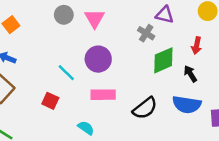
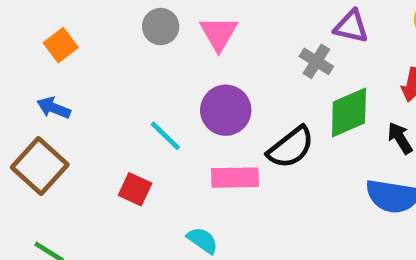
black semicircle: (145, 108) -> (291, 147), moved

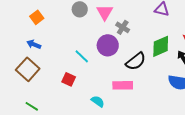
gray cross: (316, 61) -> (123, 27), moved
pink rectangle: (235, 178) -> (123, 85), moved

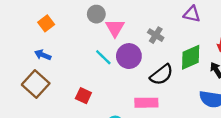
pink triangle: (105, 12) -> (115, 28), moved
gray cross: (123, 27) -> (156, 35), moved
cyan line: (82, 56) -> (103, 57), moved

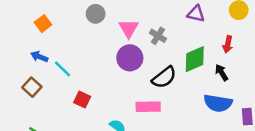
pink triangle: (115, 28) -> (129, 28), moved
cyan line: (103, 57) -> (63, 69), moved
brown square: (36, 84) -> (32, 87), size x0.7

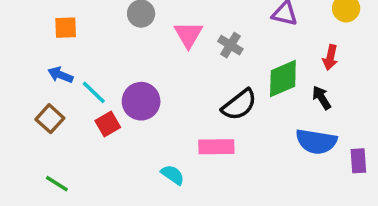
orange square: (43, 24) -> (66, 28), turned 35
purple circle: (130, 58) -> (141, 101), moved
red square: (82, 99) -> (108, 124), moved, turned 35

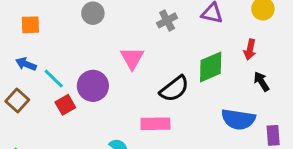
pink triangle: (188, 35) -> (132, 58), moved
gray cross: (230, 45) -> (167, 20), moved, turned 30
black arrow: (322, 98) -> (261, 82), moved

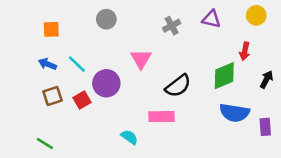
green diamond: (211, 67) -> (224, 76), moved
cyan line: (54, 79) -> (77, 64), moved
black arrow: (261, 82) -> (266, 79), moved, turned 60
brown square: (17, 100) -> (53, 96), moved, turned 30

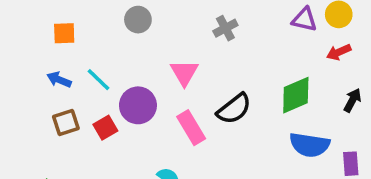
purple triangle: (211, 19) -> (304, 20), moved
red arrow: (245, 51) -> (339, 52), moved, turned 54
pink rectangle: (161, 117) -> (191, 128), moved, turned 60

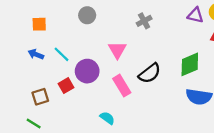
brown square: (66, 123) -> (40, 97), moved

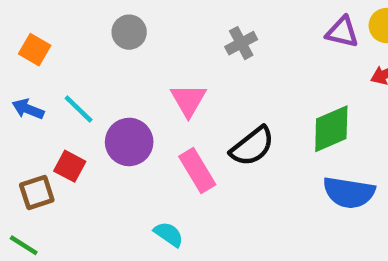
orange square: (39, 24) -> (35, 50), turned 32
red square: (66, 86) -> (70, 166), moved, turned -32

